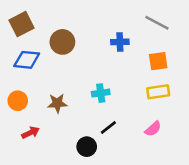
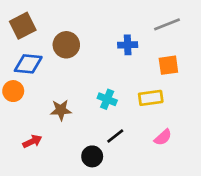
gray line: (157, 23) -> (167, 24), turned -50
yellow rectangle: (158, 92) -> (151, 98), moved
cyan cross: (101, 93) -> (107, 99), turned 30
orange circle: (18, 101) -> (13, 91), moved

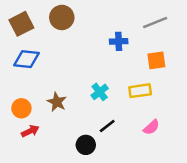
brown circle: (66, 45) -> (62, 17), moved
orange circle: (13, 91) -> (21, 108), moved
cyan cross: (107, 99) -> (100, 92), turned 30
brown star: (61, 110) -> (57, 102), turned 30

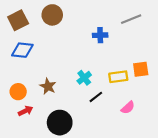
orange square: (156, 60) -> (141, 69), moved
black line: (107, 126) -> (96, 97), moved
black circle: (86, 145) -> (60, 123), moved, size x1.5

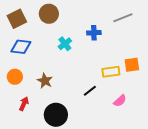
cyan cross: (84, 78) -> (65, 44), moved
orange circle: (18, 92) -> (15, 77), moved
red arrow: (26, 111) -> (24, 104), turned -40

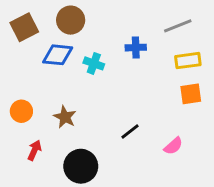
cyan cross: (65, 44) -> (94, 63), turned -32
blue diamond: (21, 47) -> (58, 55), moved
yellow rectangle: (111, 72) -> (188, 61), moved

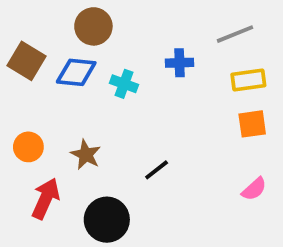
brown square: (24, 27) -> (26, 61), moved, turned -32
black line: (130, 131) -> (157, 170), moved
pink semicircle: (173, 146) -> (254, 189), moved
red arrow: (34, 150) -> (46, 199), size x1.5

